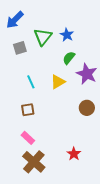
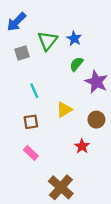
yellow triangle: (58, 82) -> (64, 110), moved
red star: (74, 154) -> (82, 146), moved
brown cross: (34, 162) -> (61, 187), moved

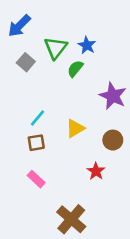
gray square: (22, 53) -> (26, 62), turned -32
green semicircle: (76, 64) -> (75, 69), moved
cyan line: (34, 91) -> (37, 118), moved, turned 64

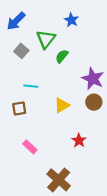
blue star: (87, 45) -> (71, 20), moved
cyan line: (37, 118) -> (31, 86), moved, turned 56
brown circle: (113, 140) -> (94, 102), moved
brown square: (36, 143) -> (19, 108), moved

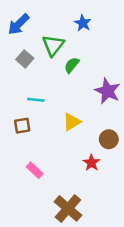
brown circle: (94, 102) -> (109, 139), moved

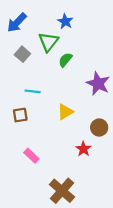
blue star: (83, 23) -> (65, 21), moved

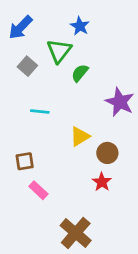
brown square: (20, 115) -> (25, 161), moved
brown circle: (99, 128) -> (107, 153), moved

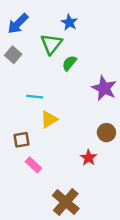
gray square: (27, 66) -> (13, 55), moved
yellow triangle: (80, 136) -> (49, 119), moved
brown circle: (107, 153) -> (106, 133), moved

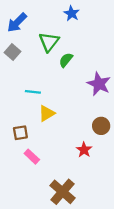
blue star: (69, 22) -> (72, 13), moved

